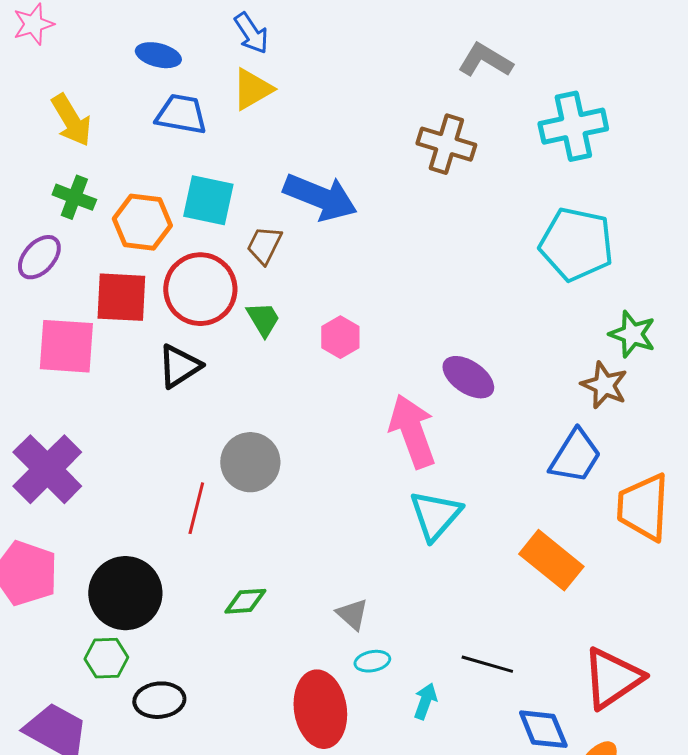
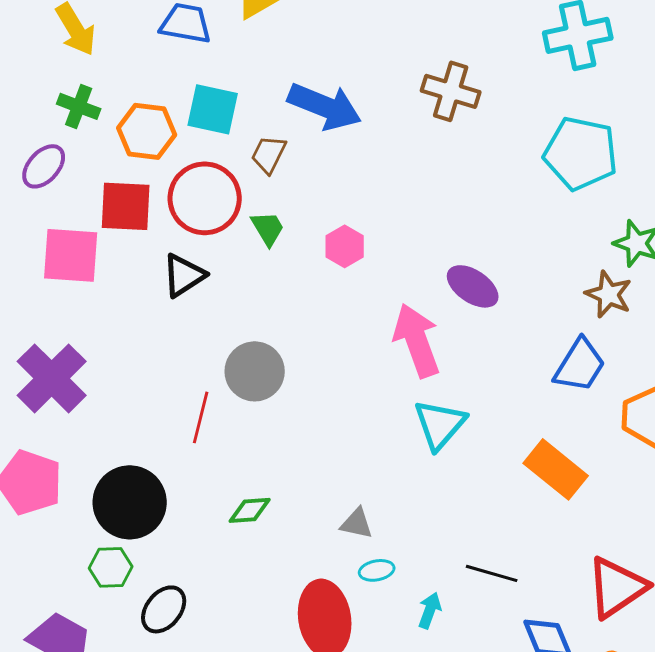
brown cross: (446, 144) -> (451, 91), moved
gray triangle: (352, 614) -> (357, 523), turned -30
black ellipse: (159, 700) -> (164, 609), turned -45

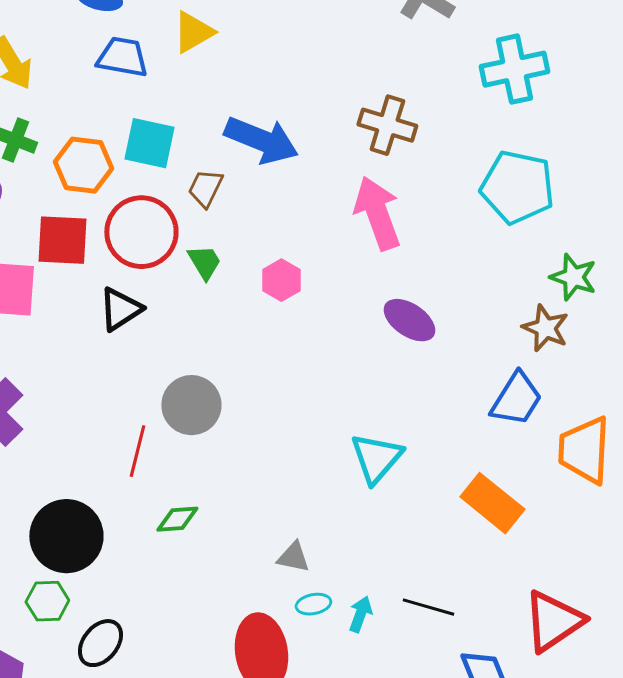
pink arrow: (417, 340) -> (377, 213), moved
green diamond: (250, 510) -> (177, 519), moved
cyan arrow: (430, 610) -> (360, 614), moved

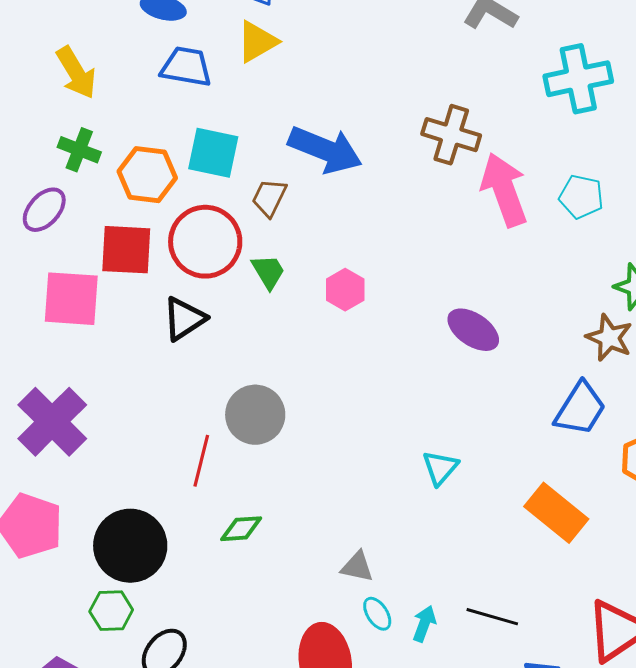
cyan pentagon: (517, 187) -> (581, 197), size x0.6
pink arrow: (377, 213) -> (504, 190), moved
cyan triangle: (376, 458) -> (440, 468), size x0.7
cyan ellipse: (313, 604) -> (377, 614), turned 68

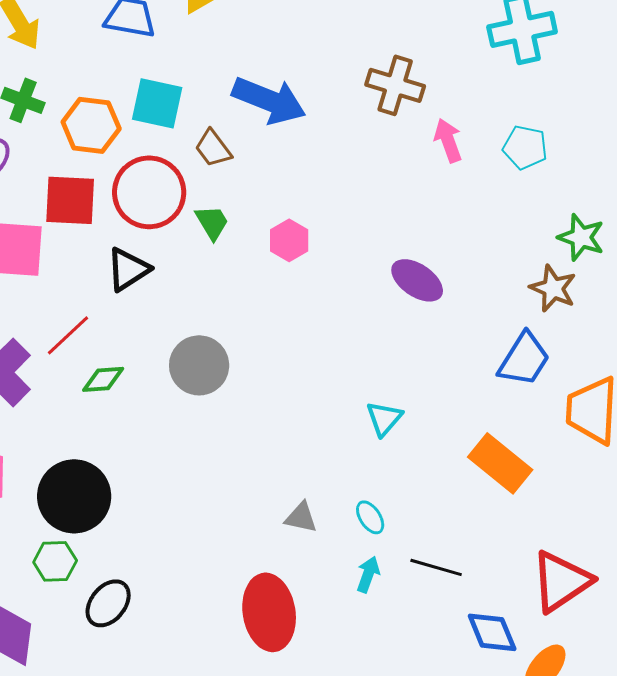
pink arrow: (504, 190) -> (448, 140), size x0.6
brown trapezoid: (269, 198) -> (213, 148), turned -63
red line: (201, 461) -> (68, 335), moved, turned 33
green diamond: (241, 529) -> (103, 379), moved
cyan ellipse: (377, 614) -> (370, 517), moved

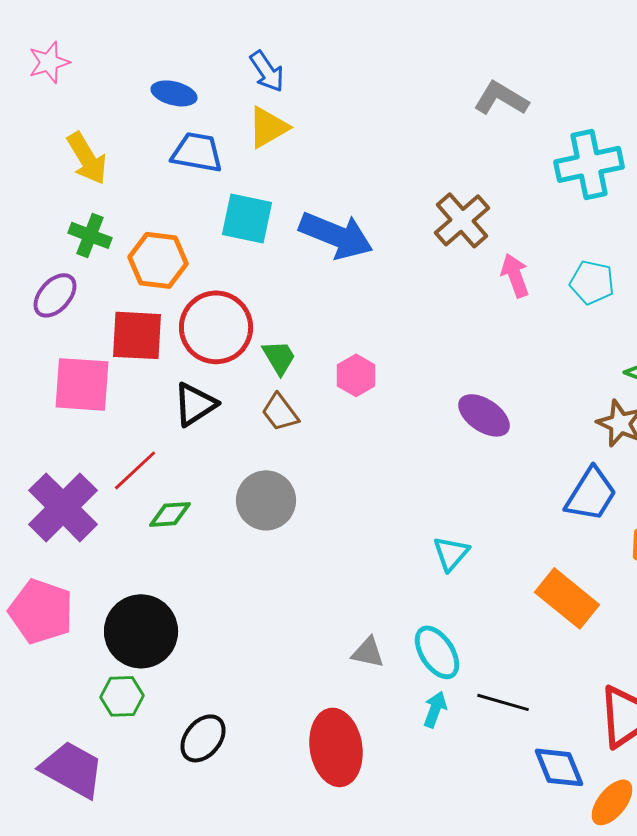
brown cross: (395, 85) -> (462, 220), turned 32
cyan square: (157, 103) -> (247, 218), moved
brown trapezoid: (213, 148) -> (280, 412), moved
cyan ellipse: (370, 517) -> (437, 652), size x1.6
black ellipse: (108, 603) -> (203, 738), moved

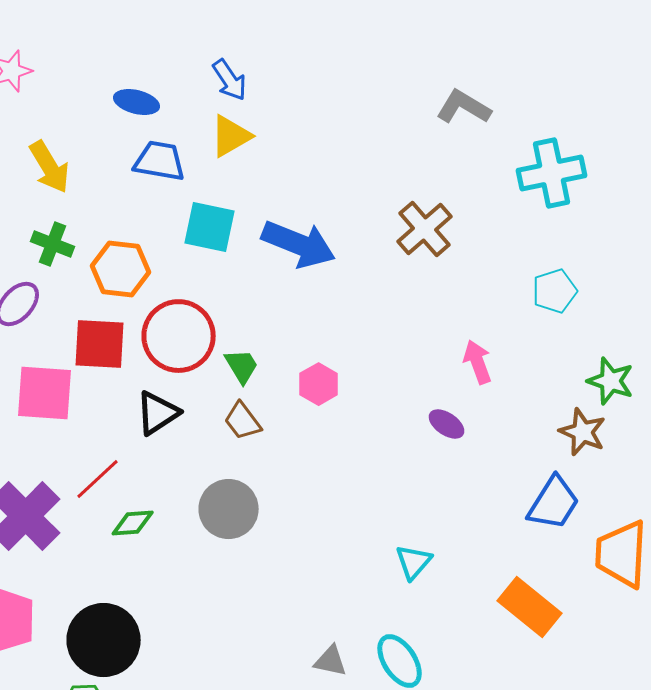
pink arrow: (515, 275) -> (478, 362), moved
cyan pentagon: (592, 282) -> (555, 291), turned -30
purple ellipse: (484, 415) -> (447, 424), size x0.7

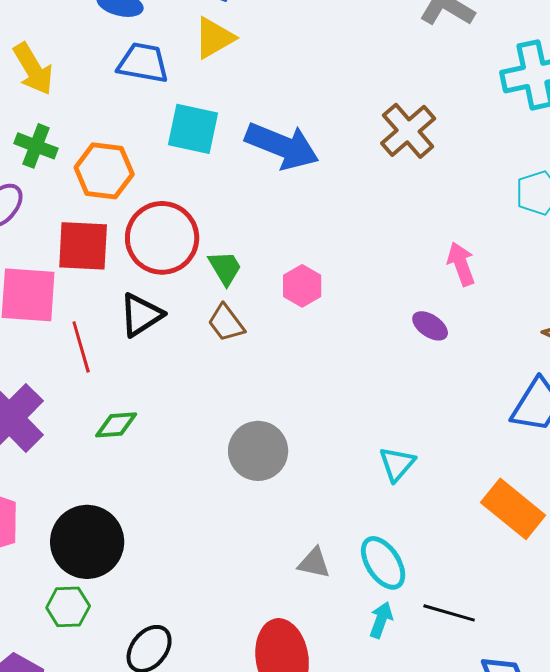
red line: (98, 479) -> (81, 347), moved, turned -63
gray circle: (229, 509) -> (258, 451), moved

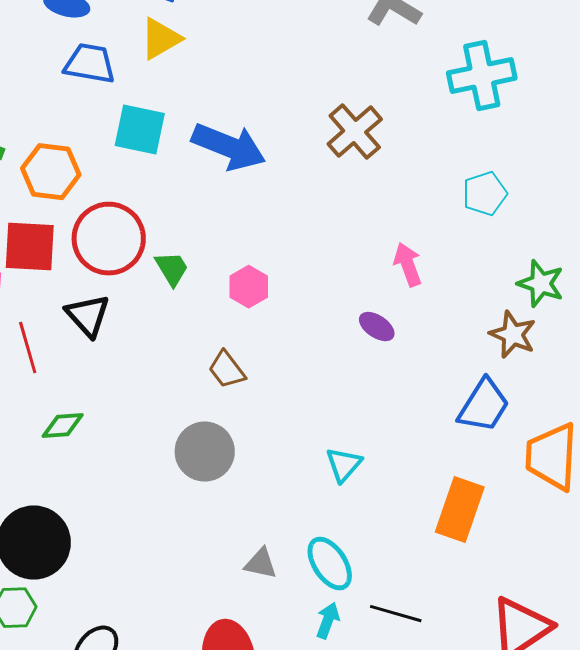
black triangle: (141, 315) -> (88, 316), turned -39
brown trapezoid: (226, 323) -> (227, 370), moved
orange rectangle: (513, 509) -> (460, 510), turned 70

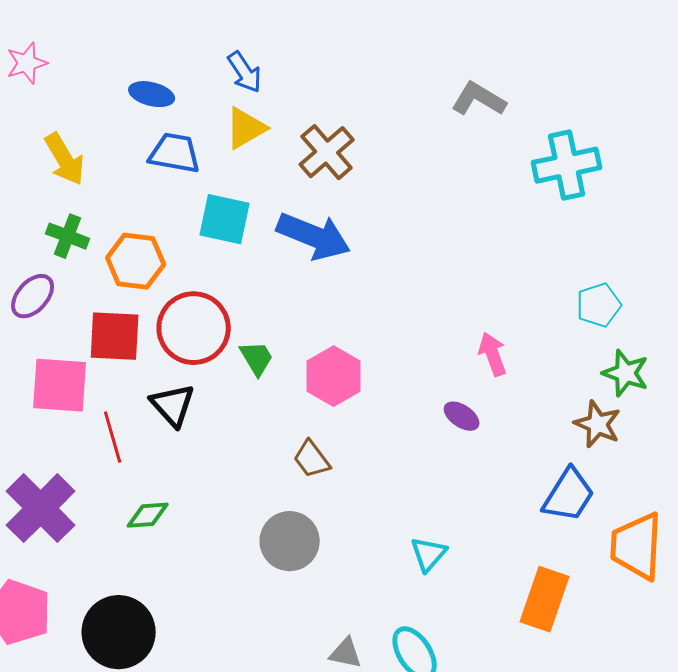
brown cross: (355, 132) -> (327, 152), moved
cyan pentagon: (485, 194) -> (599, 305), moved
pink hexagon: (249, 287) -> (334, 376), size x1.4

